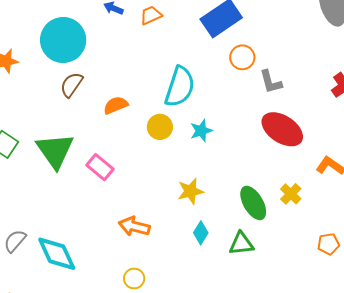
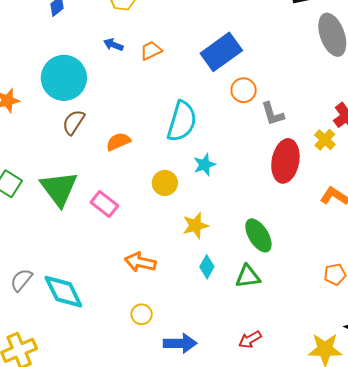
yellow circle: (160, 127) -> (165, 183), moved
red ellipse: (282, 129) -> (285, 161), turned 69
yellow cross: (291, 194) -> (325, 140), moved

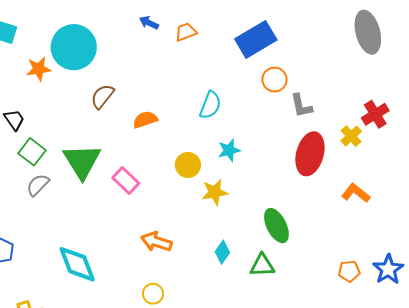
cyan circle: (64, 78) -> (74, 47), moved
cyan semicircle: (182, 121) -> (210, 105), size x0.7
yellow star: (195, 226) -> (215, 192), moved
gray semicircle: (21, 280) -> (38, 185), moved

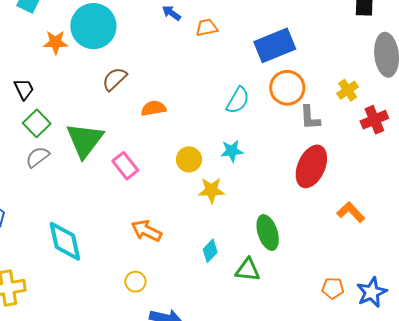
orange circle: (275, 80) -> (287, 88), size x1.4
cyan semicircle: (210, 105) -> (238, 100), moved
red cross: (375, 114) -> (374, 120), moved
yellow cross: (351, 136) -> (348, 90), moved

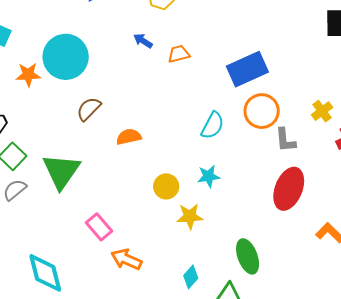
pink rectangle: (125, 166) -> (99, 227), moved

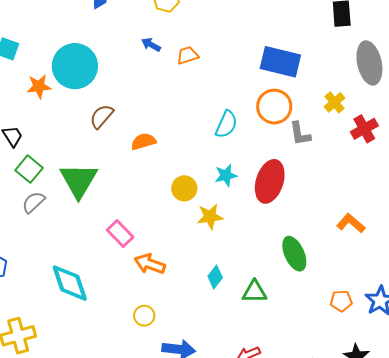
blue rectangle: (247, 69) -> (280, 62), moved, turned 42
red ellipse: (289, 189) -> (270, 181), moved
green ellipse: (248, 256) -> (294, 254), moved

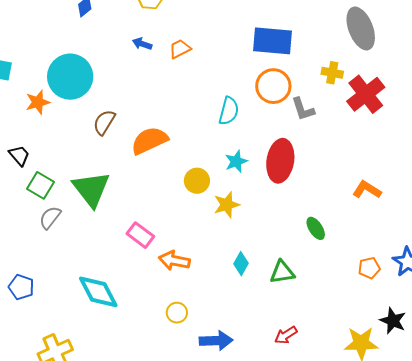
yellow cross: (334, 102) -> (332, 73), turned -30
red cross: (364, 129) -> (366, 94), size x1.4
orange semicircle: (143, 141) -> (149, 141), size x1.5
green ellipse: (294, 254) -> (316, 228), size x0.7

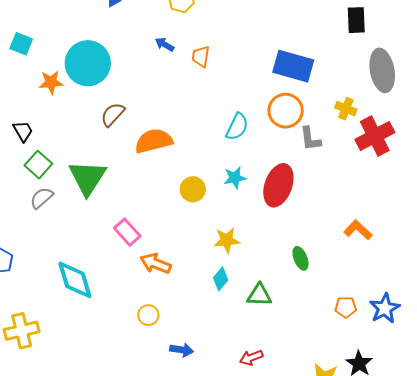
orange trapezoid: (180, 49) -> (201, 56), turned -65
yellow star: (227, 205) -> (227, 240), moved
blue arrow: (216, 341) -> (182, 350), size x0.7

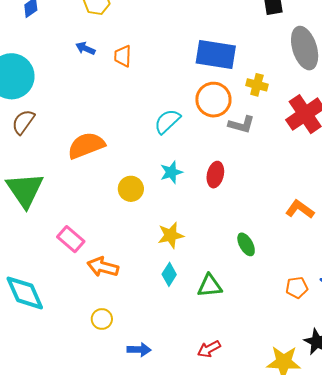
yellow cross: (346, 109) -> (257, 85), moved
brown semicircle: (113, 114) -> (23, 122), moved
cyan semicircle: (237, 127) -> (167, 121), turned -152
gray L-shape: (310, 139) -> (241, 124), turned -60
red ellipse: (278, 185) -> (215, 175), size x0.6

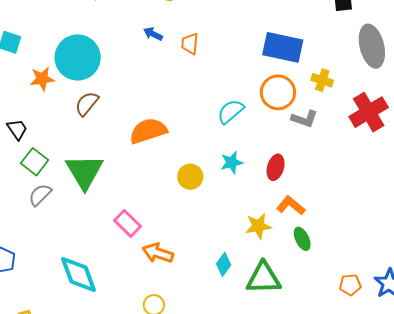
orange L-shape: (300, 209) -> (291, 206), moved
yellow star: (171, 235) -> (258, 226), moved
green triangle: (210, 286) -> (263, 278), size x1.4

